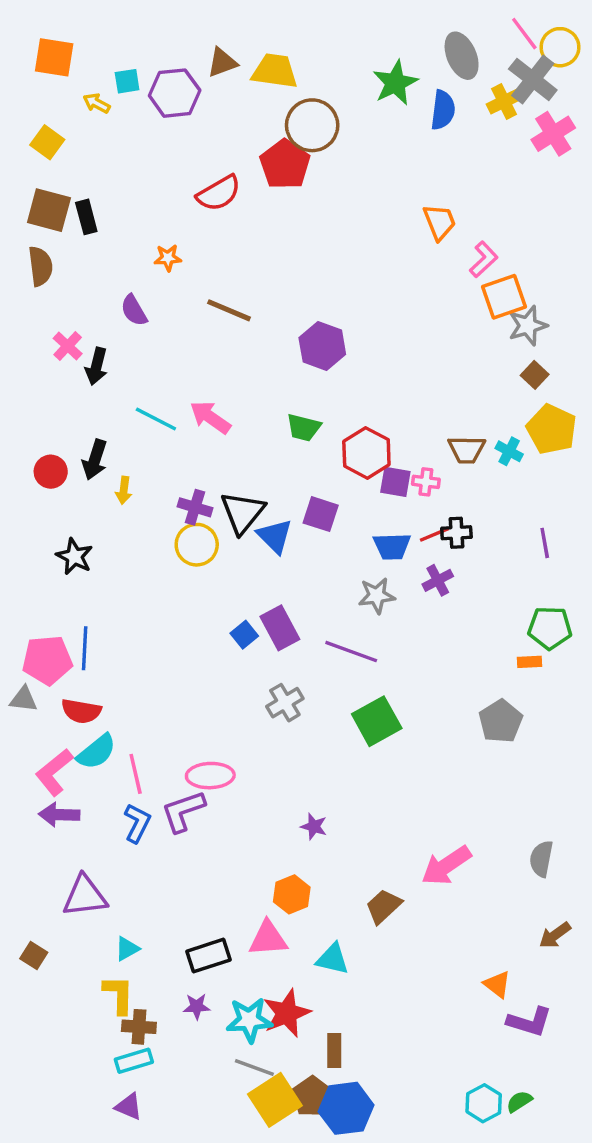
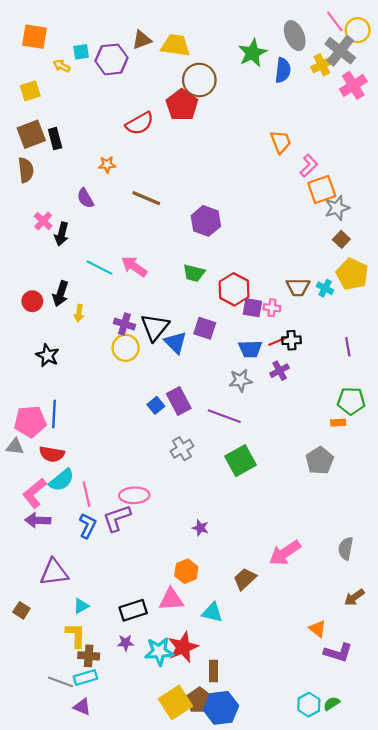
yellow square: (47, 142) -> (30, 91), turned 36
brown square: (49, 210) -> (31, 134), turned -36
gray line: (254, 1068) -> (60, 682), moved

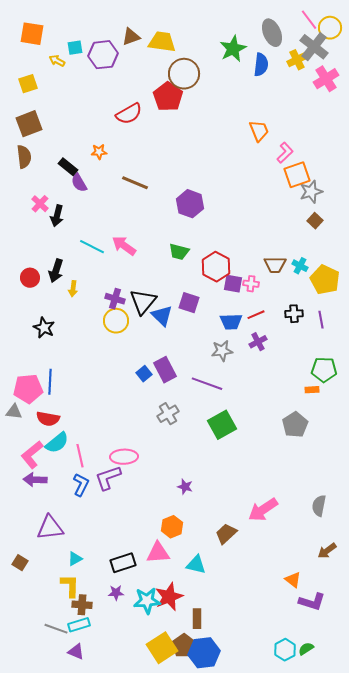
black rectangle: (55, 139) -> (68, 167), moved, turned -36
yellow pentagon: (352, 274) -> (325, 280), moved
black cross: (291, 340) -> (294, 314), moved

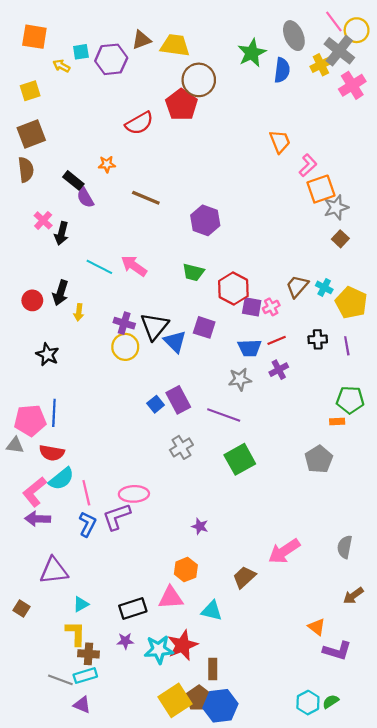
brown trapezoid: (275, 265) -> (297, 286), turned 130
pink cross: (251, 284) -> (271, 307), turned -35

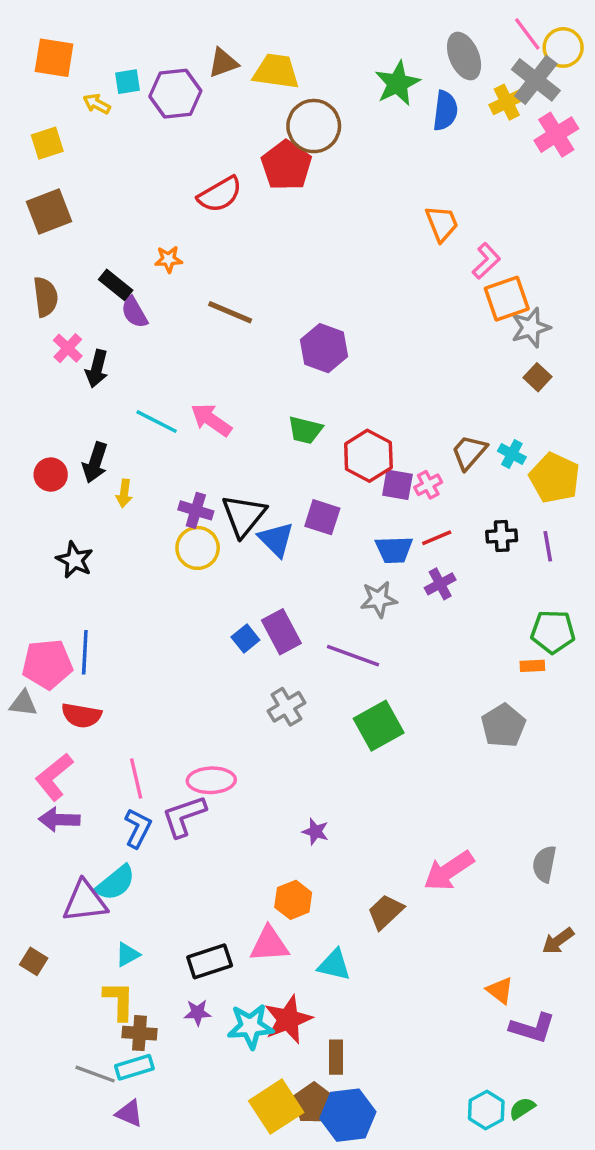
brown semicircle: (26, 170) -> (46, 297), moved
cyan semicircle: (61, 479) -> (116, 883), moved

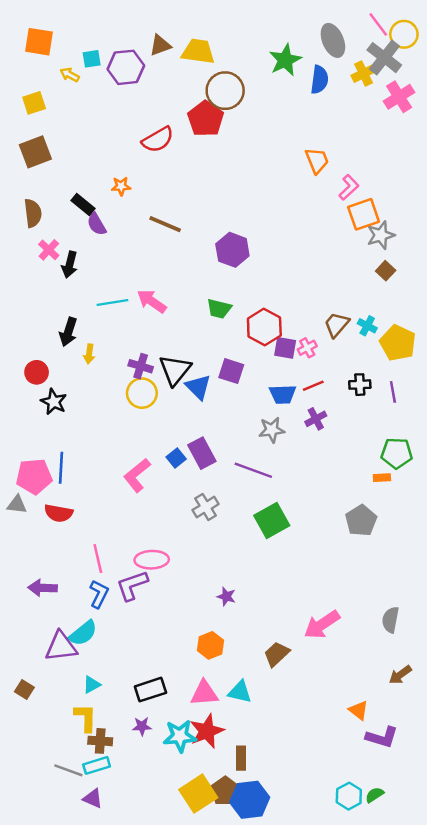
cyan line: (157, 422) -> (112, 302), turned -36
red circle: (51, 475) -> (37, 372), moved
pink L-shape: (54, 777) -> (137, 475), moved
pink triangle: (269, 944) -> (204, 693), moved

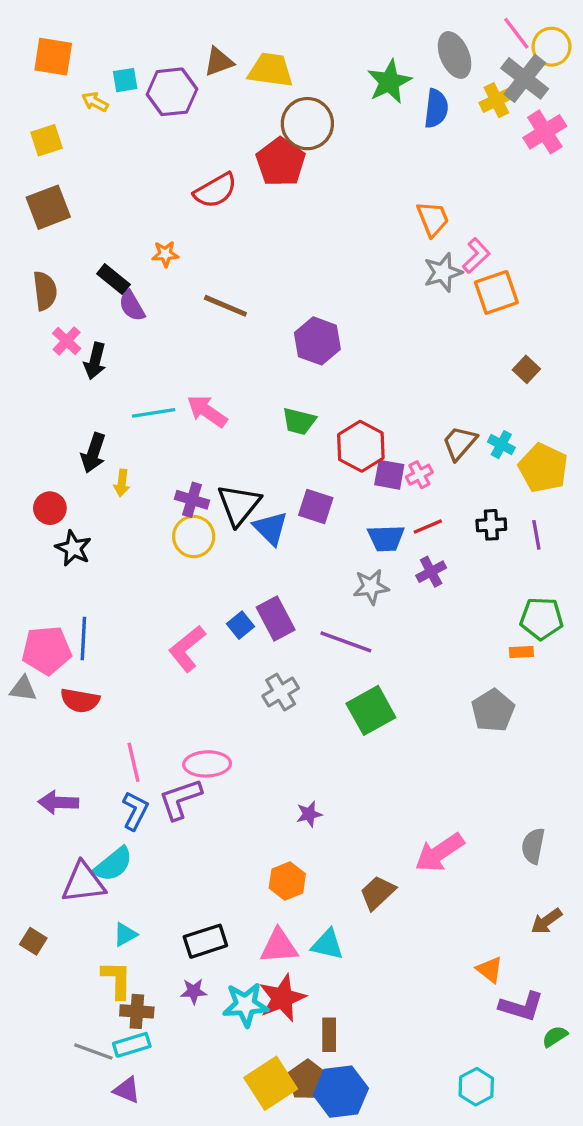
gray star: (381, 235) -> (443, 272), moved
purple star: (226, 596) -> (309, 814), turned -30
green semicircle: (375, 795) -> (555, 1036), moved

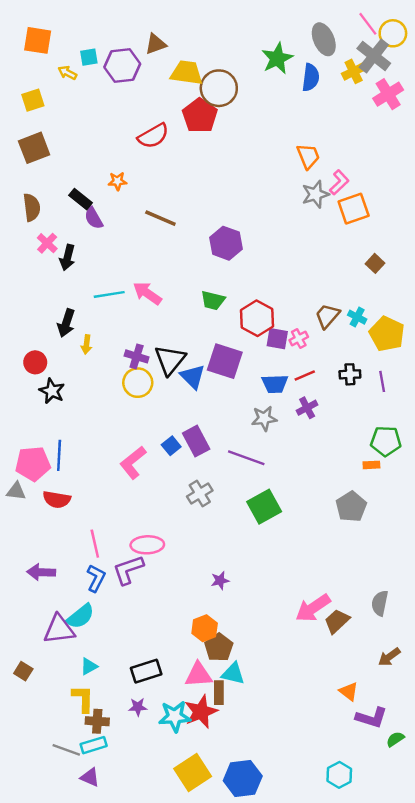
yellow trapezoid: (271, 70) -> (187, 73), moved
purple square: (316, 506) -> (225, 361), size x1.4
brown trapezoid: (378, 893) -> (337, 621), moved
brown rectangle: (329, 1035) -> (219, 693), moved
brown pentagon: (307, 1080) -> (219, 647), moved

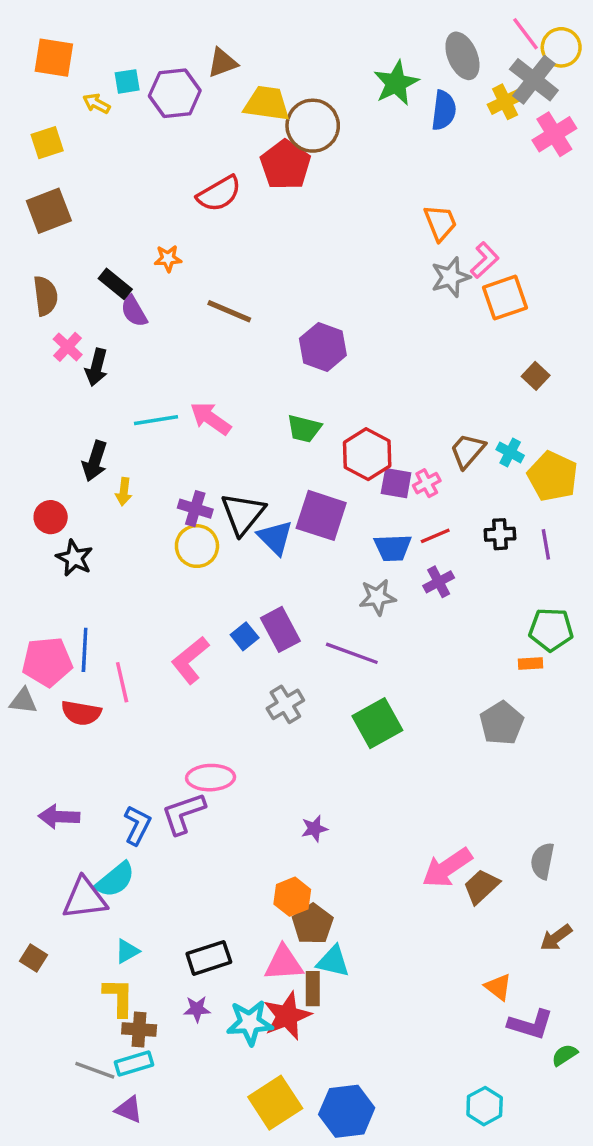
pink line: (95, 544) -> (122, 682), moved

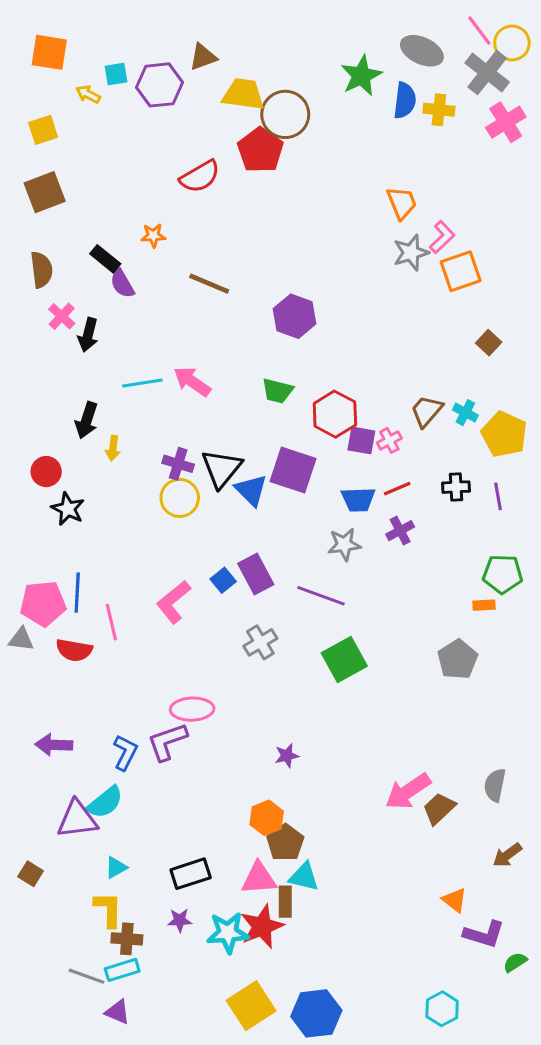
gray ellipse: (462, 56) -> (422, 51), turned -42
yellow cross: (505, 102) -> (439, 110), moved, turned 32

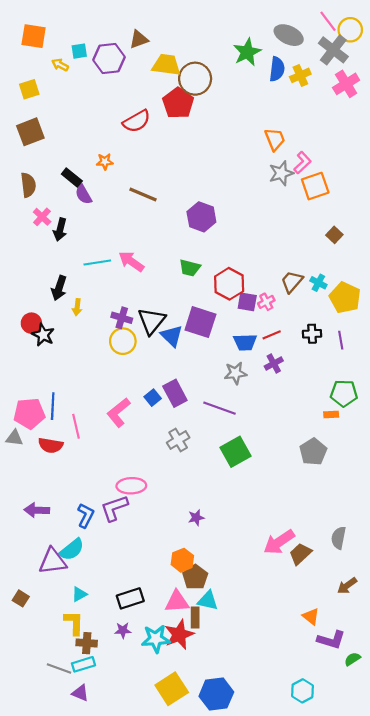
yellow cross: (439, 110) -> (300, 75), turned -30
black star: (68, 509) -> (43, 335), moved

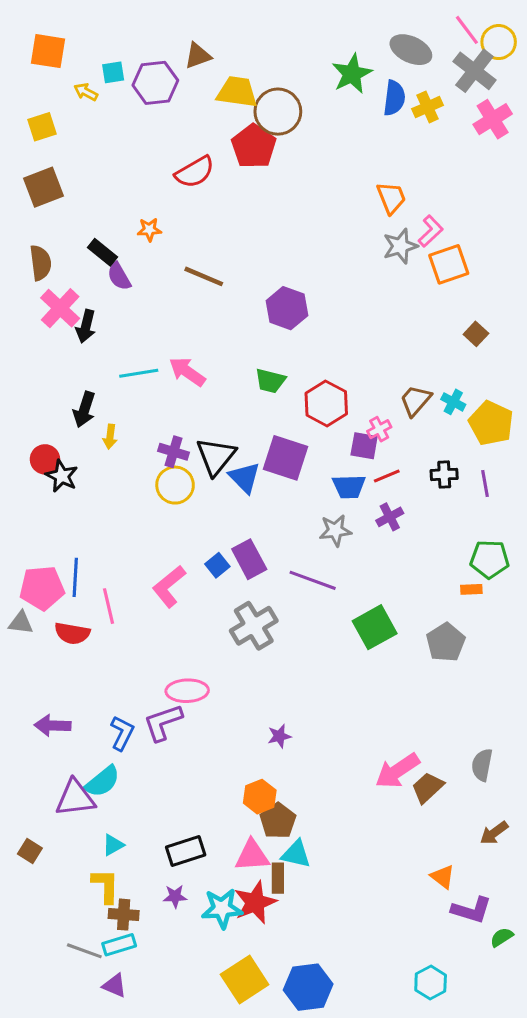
pink cross: (42, 217) -> (60, 308), size x1.5
purple square: (247, 302) -> (364, 446), moved
gray cross: (178, 440) -> (254, 626), size x1.4
green square: (235, 452) -> (375, 627), moved

